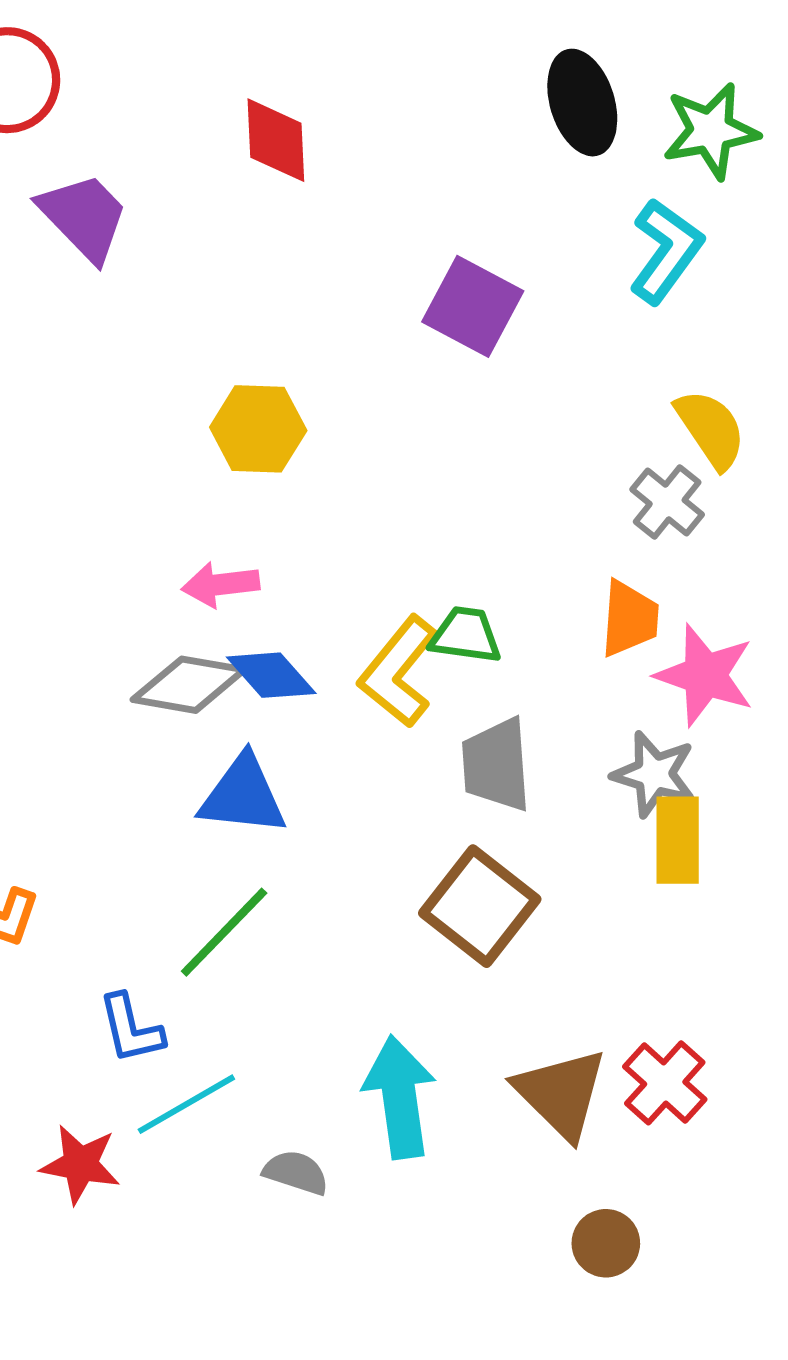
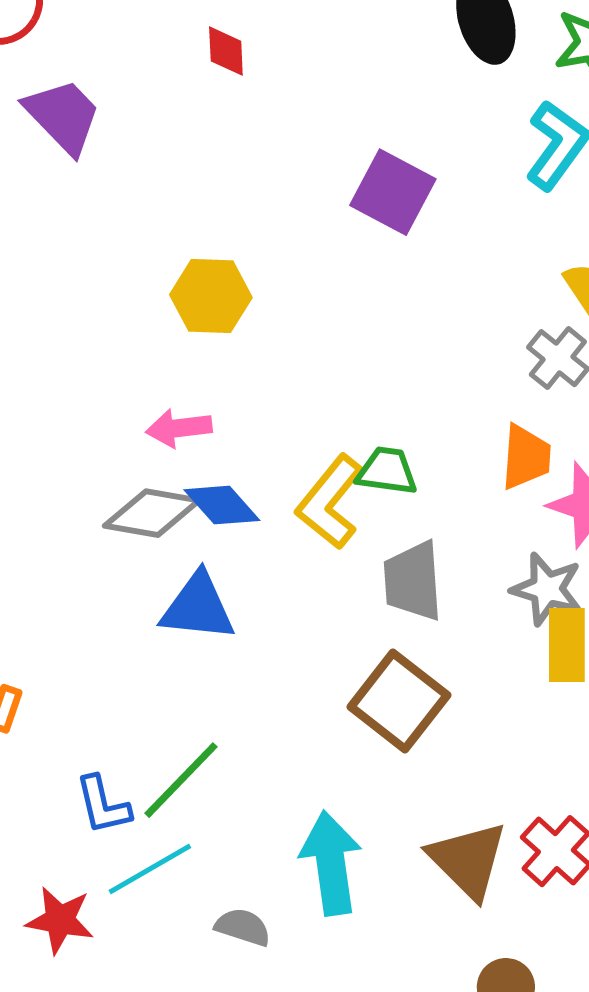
red diamond: (276, 140) -> (226, 51), size x0.7
green line: (224, 932) -> (181, 780), moved

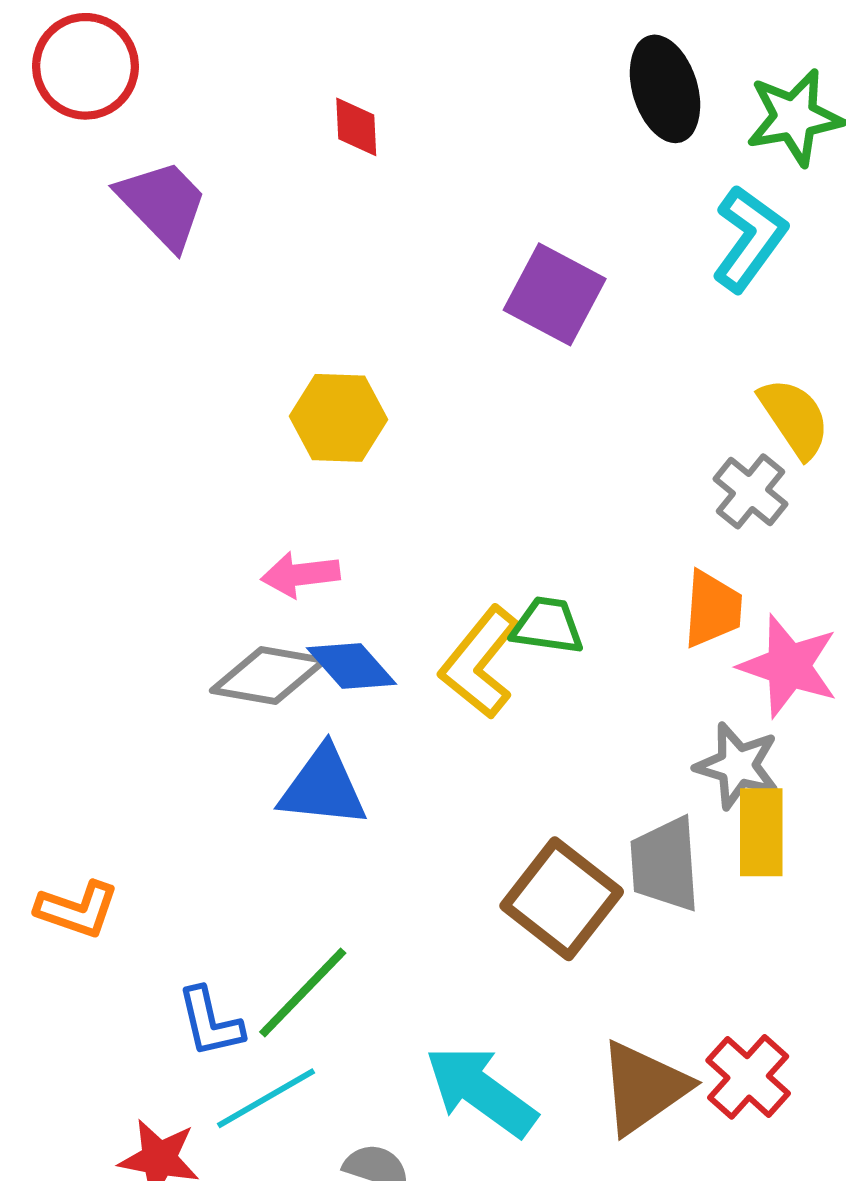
gray trapezoid: (413, 581) -> (665, 864), moved
brown triangle: (468, 860) -> (644, 1088), turned 40
cyan arrow: (331, 863) -> (481, 1091), turned -46

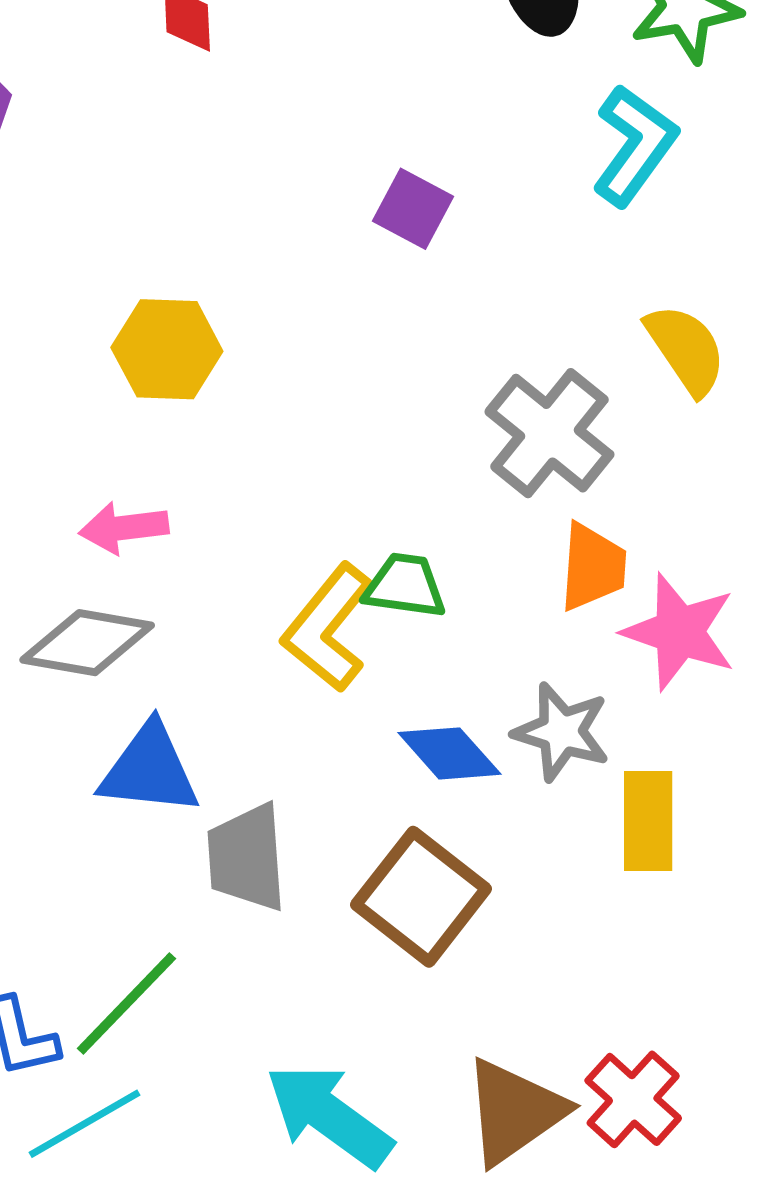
purple square: (555, 294) -> (413, 209), size x0.7
gray cross: (751, 491) -> (549, 433), moved, size x1.5
blue diamond: (352, 666) -> (449, 753), moved
gray star: (737, 766) -> (562, 732), moved
gray trapezoid: (665, 864) -> (247, 858), moved

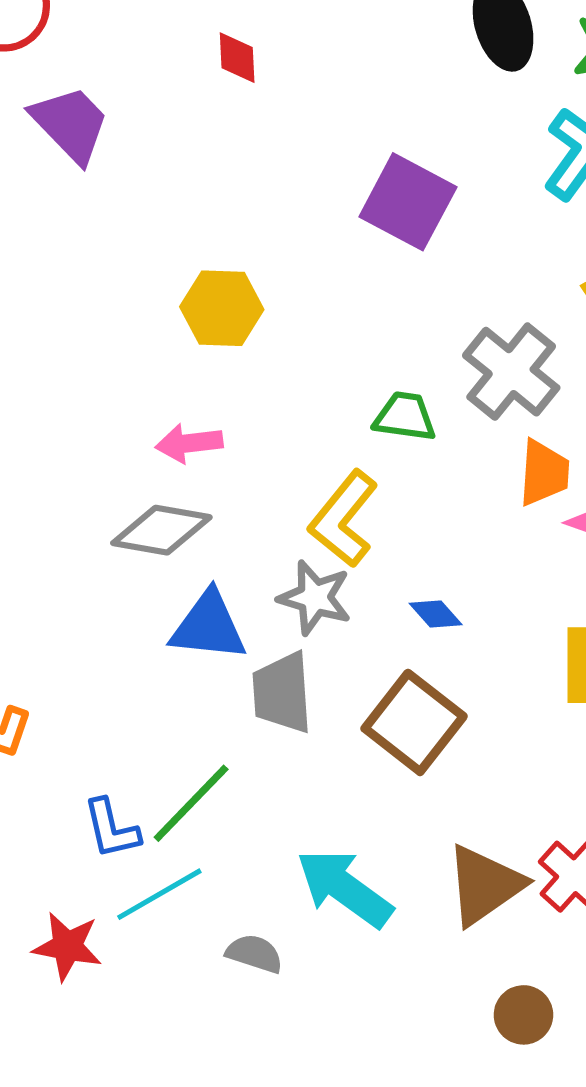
purple square: (413, 209) -> (408, 202), size x1.6
green trapezoid: (405, 586) -> (405, 417), moved
gray star: (562, 732) -> (315, 598), moved
blue diamond: (449, 753) -> (436, 614), size x0.7

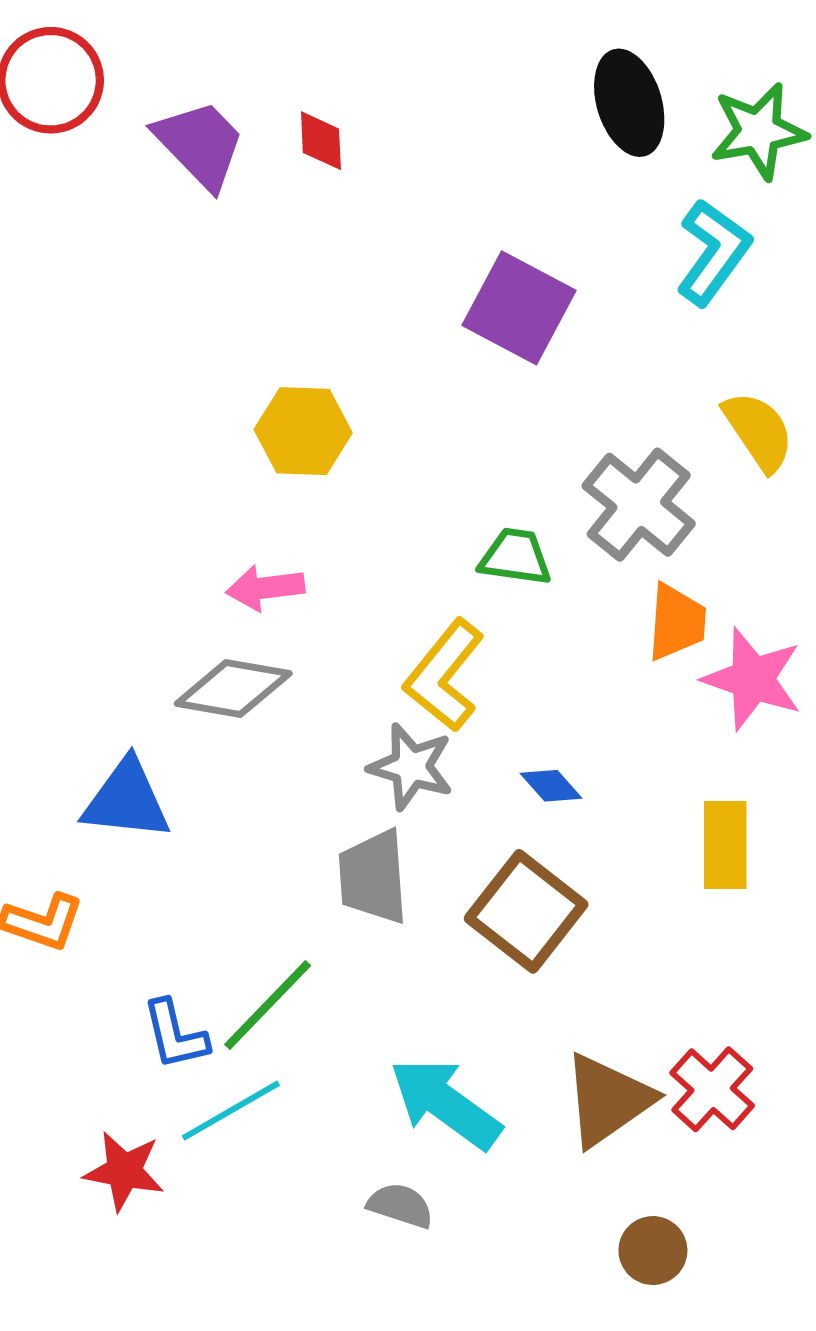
purple trapezoid: (70, 124) -> (200, 144), moved
blue triangle: (208, 626) -> (126, 800), moved
gray semicircle: (254, 954) -> (400, 1205), moved

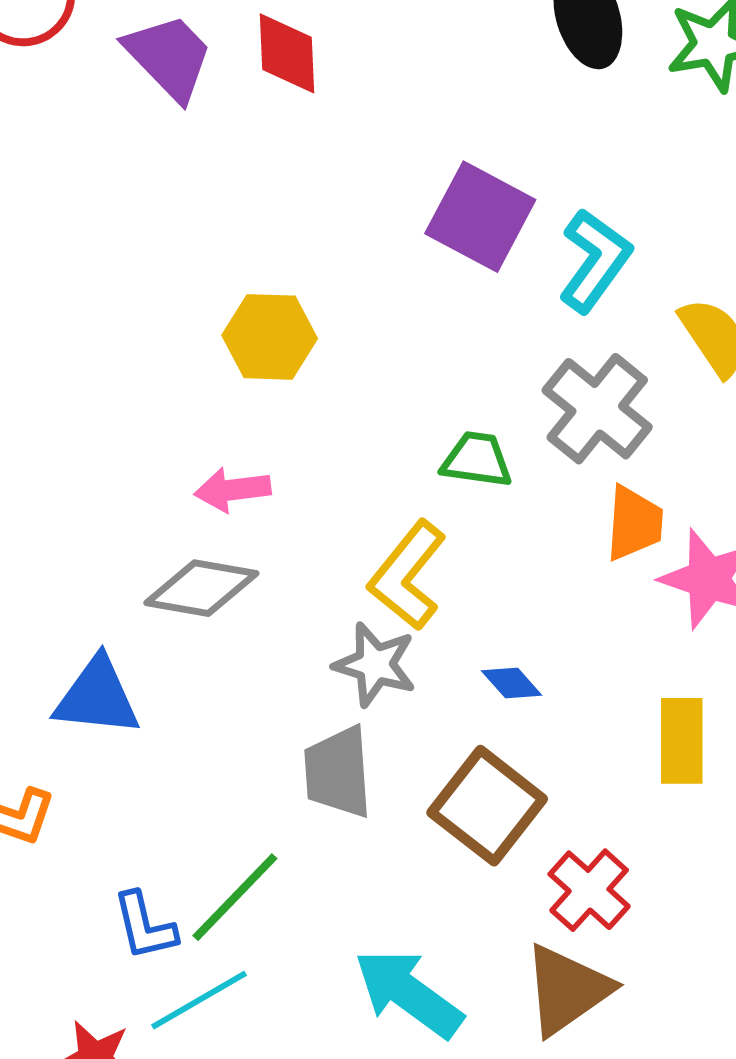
red diamond: (321, 141) -> (287, 53), size x1.4
cyan L-shape: (713, 252) -> (595, 261), moved
red cross: (712, 1089) -> (589, 890), moved

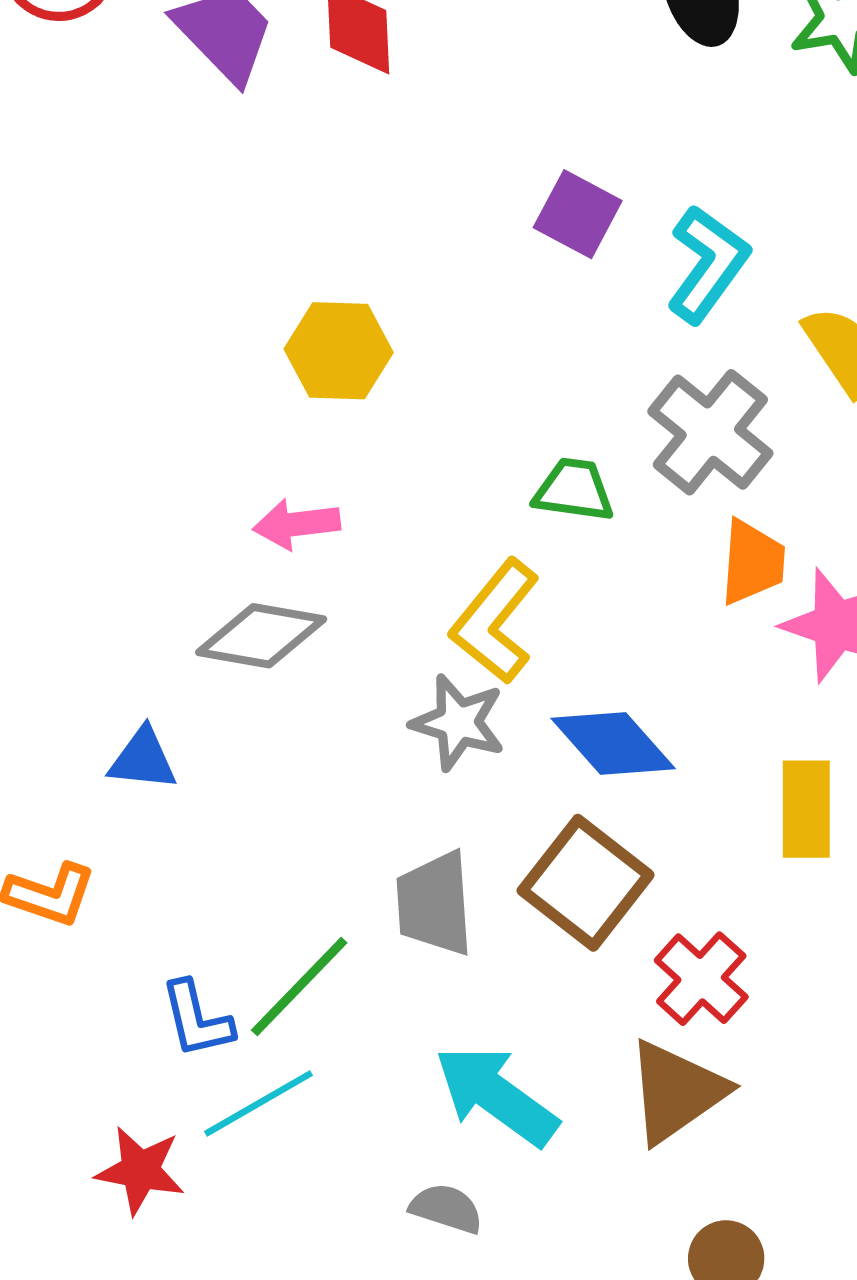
purple square: (480, 217) -> (578, 214), size x0.7
blue diamond: (512, 683) -> (613, 743), size x1.8
blue triangle: (97, 697) -> (143, 759), size x0.7
gray trapezoid: (338, 772) -> (435, 904), moved

